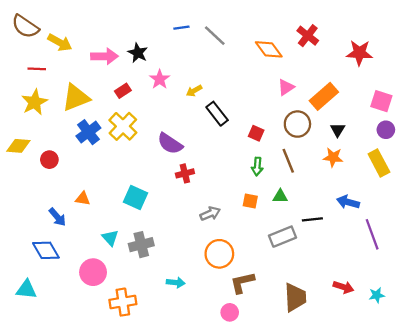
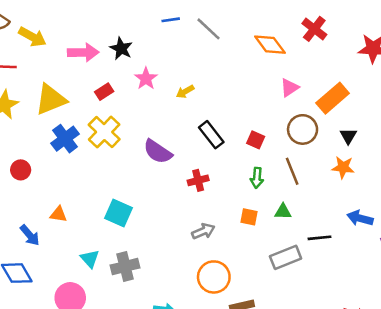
black rectangle: (217, 114) -> (211, 135), moved
red cross: (185, 173) -> (198, 180), moved

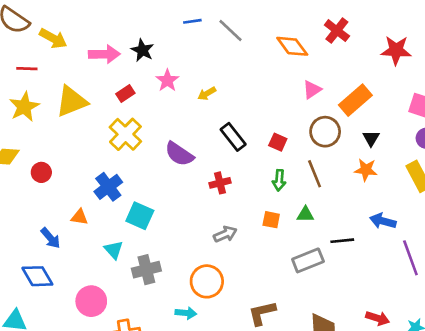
blue cross: (65, 139) -> (108, 187), moved
cyan triangle: (90, 259) -> (114, 250), moved
orange circle: (214, 277) -> (207, 281), moved

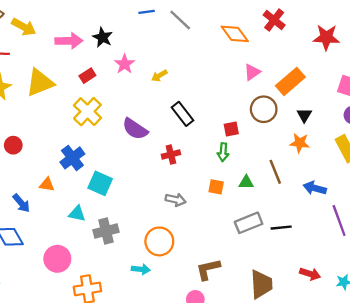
red square: (278, 142) -> (231, 129), moved, turned -35
brown line: (315, 174) -> (275, 172), moved
gray arrow: (225, 234) -> (176, 200), turned 36
black line: (342, 241) -> (281, 228), moved
cyan triangle: (114, 250) -> (77, 214), turned -36

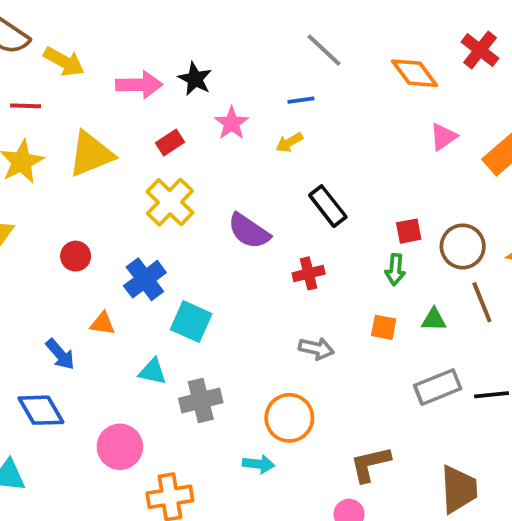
blue line: (147, 12) -> (301, 100), moved
brown circle: (264, 109) -> (463, 246), moved
red circle: (13, 145) -> (76, 256), moved

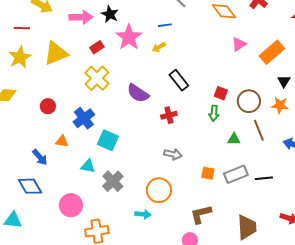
pink star: (232, 123) -> (129, 37), size x1.5
red square: (409, 231) -> (221, 93), turned 32
orange square: (384, 327) -> (208, 173), moved
gray cross: (201, 401) -> (113, 181), turned -30

